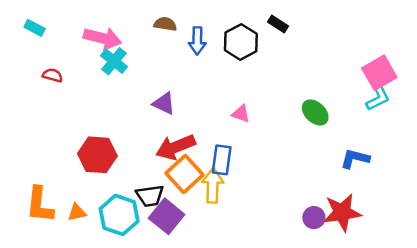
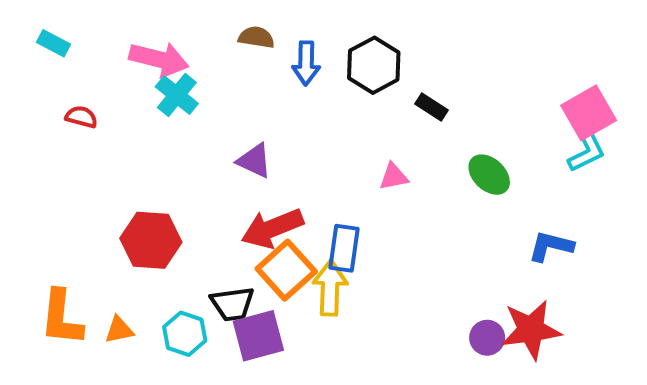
black rectangle: (278, 24) -> (431, 107), moved
pink triangle: (241, 114) -> (394, 177), moved, turned -30
cyan hexagon: (119, 215) -> (185, 334), size x0.7
purple square: (167, 216) -> (258, 336), turned 36

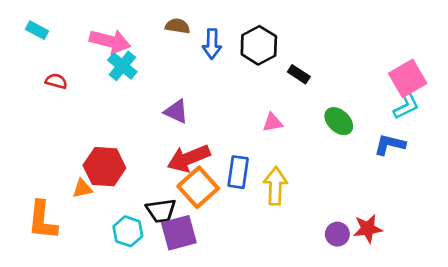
blue L-shape: (551, 246) -> (390, 145), moved
yellow arrow: (330, 288) -> (275, 186), moved
orange triangle: (119, 330) -> (82, 189), moved
red star: (531, 330) -> (368, 229), size x0.7

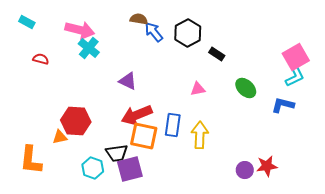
brown semicircle: (178, 26) -> (139, 19), moved
blue arrow: (212, 44) -> (154, 32), turned 140
orange square: (198, 187) -> (144, 136), turned -36

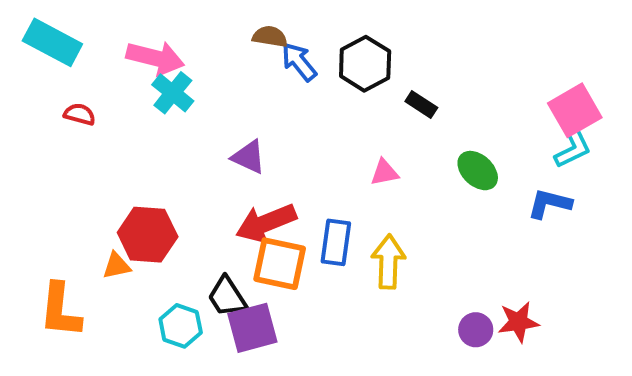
cyan rectangle: (27, 22) -> (52, 42), size x1.8
black trapezoid: (117, 153) -> (227, 297), turned 65

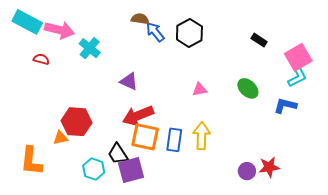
pink arrow: (155, 58) -> (59, 30), moved
black rectangle: (421, 105) -> (259, 40), moved
blue rectangle: (336, 242) -> (174, 140), moved

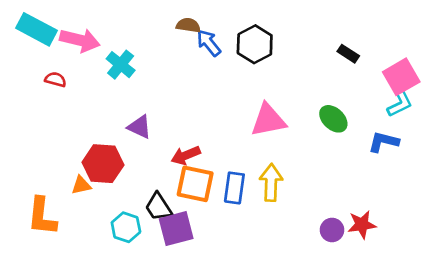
purple triangle: (129, 81) -> (140, 127), moved
pink triangle: (200, 89) -> (268, 120), size x1.8
red arrow: (138, 116) -> (186, 155), size x0.7

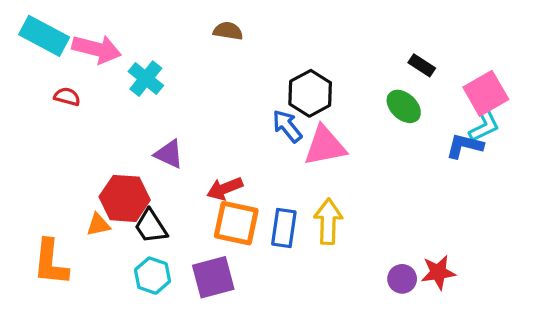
blue arrow: (209, 43) -> (287, 126), moved
black hexagon: (255, 44) -> (310, 93), moved
green ellipse: (333, 119) -> (404, 106), moved
blue L-shape: (384, 142) -> (464, 146), moved
black trapezoid: (158, 207) -> (151, 226), moved

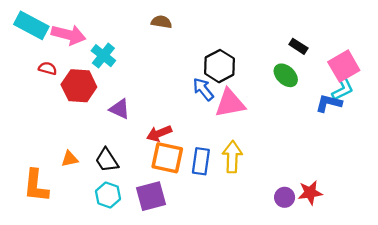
red hexagon: (125, 198) -> (79, 86), moved

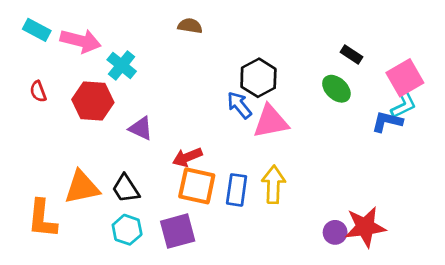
cyan rectangle: (31, 25) -> (37, 30), size x0.7
red semicircle: (48, 68) -> (38, 91), moved, turned -126
orange triangle: (70, 159) -> (82, 187), size x1.8
red star: (310, 193) -> (365, 227), size x1.4

